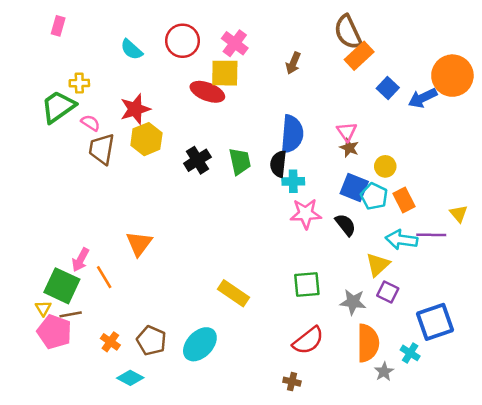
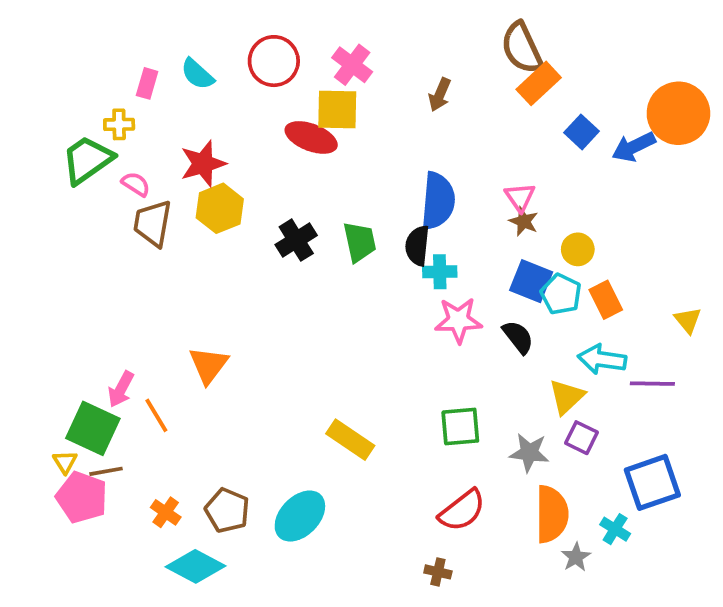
pink rectangle: (58, 26) -> (147, 83), moved
purple line: (431, 235) -> (652, 384), moved
cyan diamond: (130, 378) -> (196, 566), size x1.4

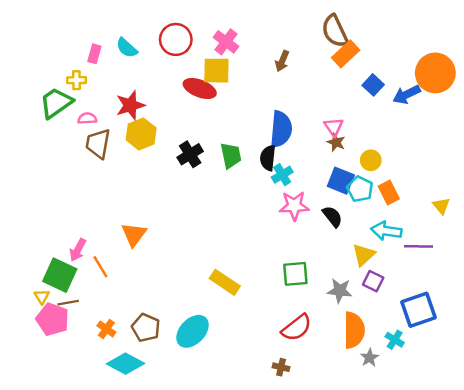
pink semicircle: (136, 184) -> (87, 118), turned -36
cyan cross: (440, 272) -> (282, 175), turned -30

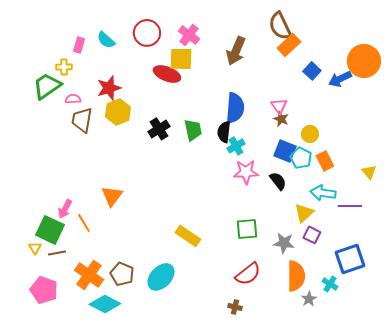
brown arrow: (282, 61) -> (236, 51), size x1.6
pink pentagon: (53, 319) -> (44, 290), moved
orange cross: (106, 329) -> (89, 275), size x1.8

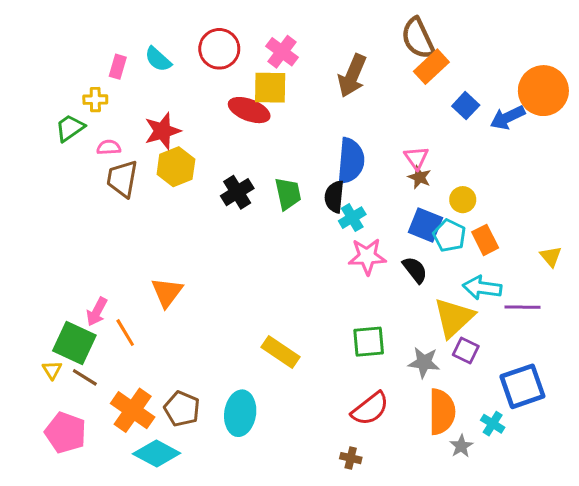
green trapezoid: (47, 86) -> (70, 128), size x0.7
yellow triangle: (304, 213) -> (454, 318), size x1.4
brown line: (57, 253) -> (85, 377), turned 42
cyan ellipse: (161, 277) -> (240, 413), turned -36

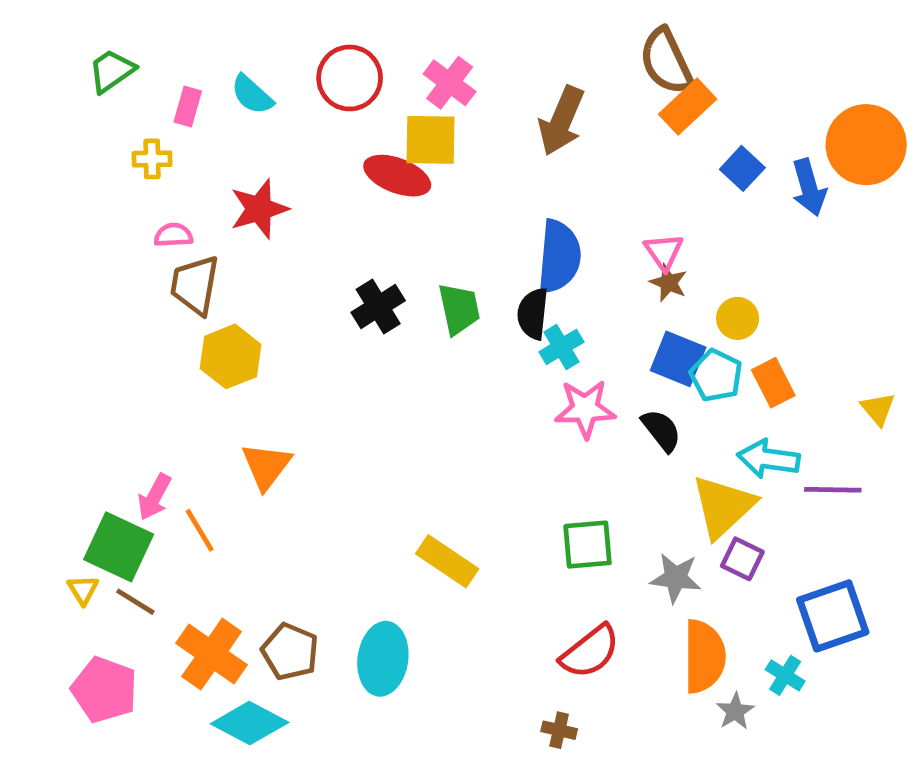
blue arrow: (508, 117) -> (809, 187), turned -80
green trapezoid: (70, 128) -> (112, 71), moved
yellow hexagon: (176, 167) -> (231, 356), moved

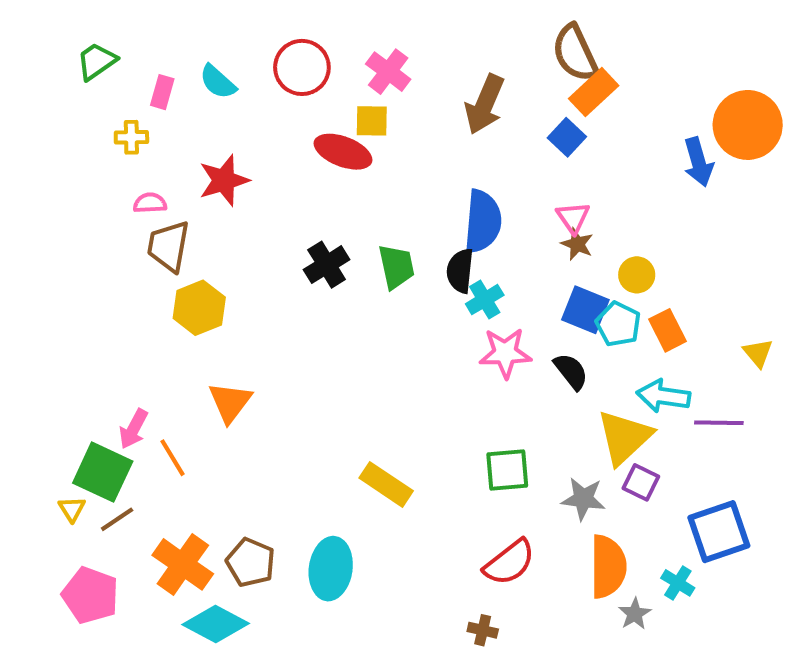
yellow square: (431, 140) -> (372, 121), size x0.7
blue square: (742, 168) -> (567, 137), moved
brown line: (135, 602) -> (117, 519), turned -66

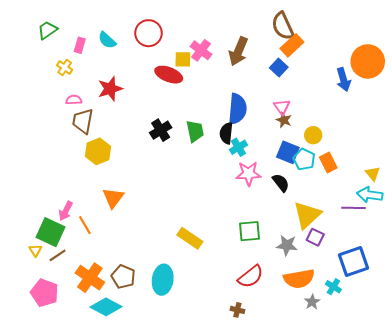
pink cross: (388, 72) -> (201, 50), moved
yellow cross: (131, 137) -> (65, 67), turned 35
cyan arrow: (663, 396) -> (370, 195), moved
orange semicircle: (608, 567) -> (299, 279), turned 80

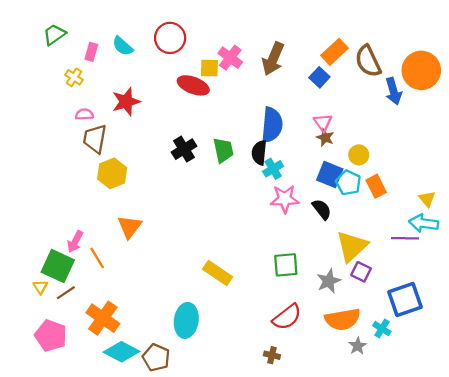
brown semicircle: (283, 26) -> (368, 61), moved
gray star: (287, 245) -> (329, 281), turned -30
brown pentagon: (123, 277) -> (156, 357), moved

